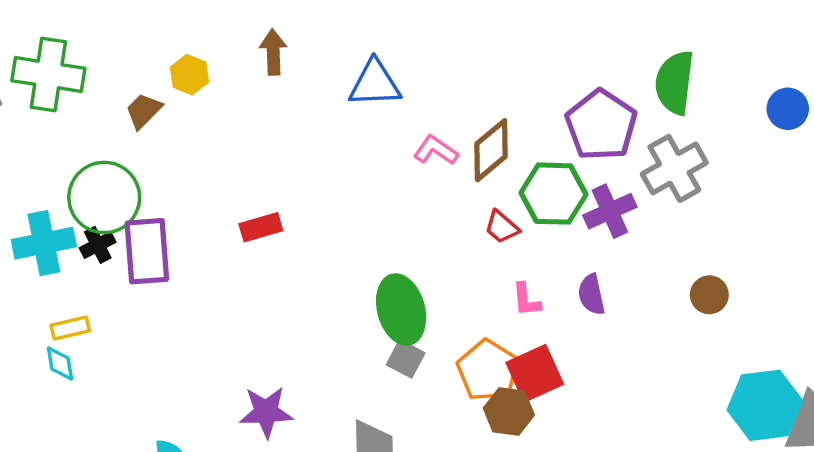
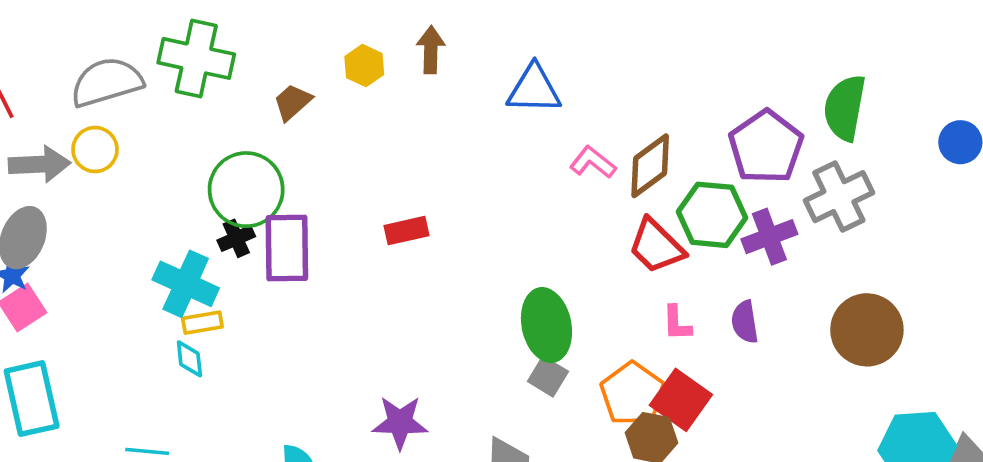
yellow hexagon: (189, 75) -> (364, 66), moved
red trapezoid: (502, 227) -> (656, 246), size x1.6
cyan cross: (44, 243) -> (186, 284), moved, turned 32
brown circle: (709, 295) -> (867, 330), size x1.8
red square: (535, 373) -> (681, 400), turned -34

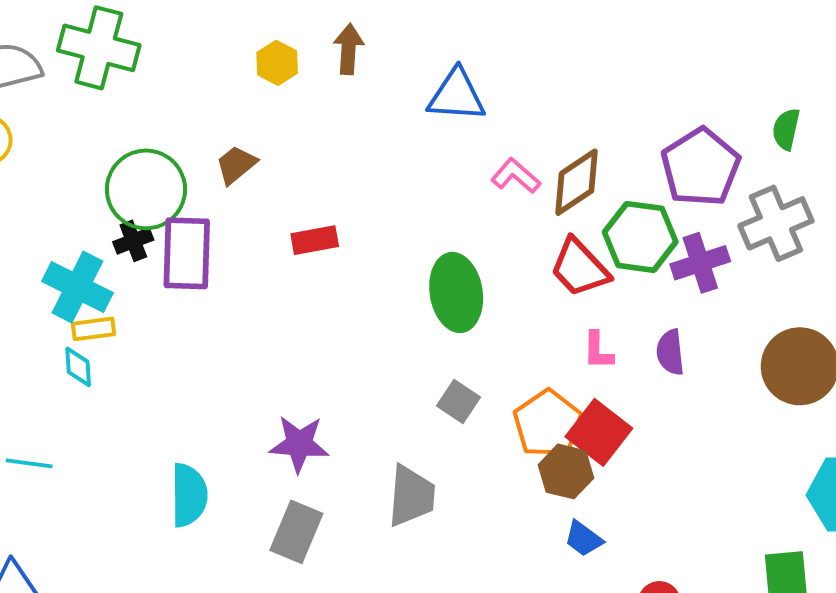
brown trapezoid: (293, 102) -> (236, 165), moved
green semicircle: (845, 108) -> (786, 129), size x0.6
green ellipse: (546, 325) -> (456, 292), moved

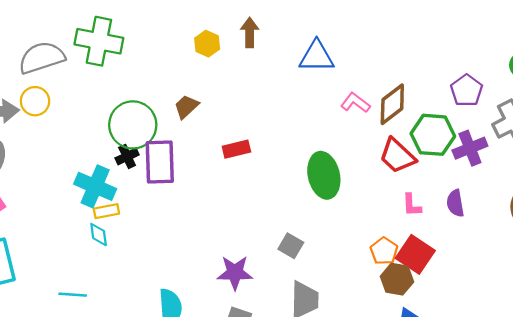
purple pentagon: (701, 167) -> (467, 90), size x0.7
gray square: (459, 402) -> (291, 246), moved
orange pentagon: (548, 424) -> (384, 251), size x0.7

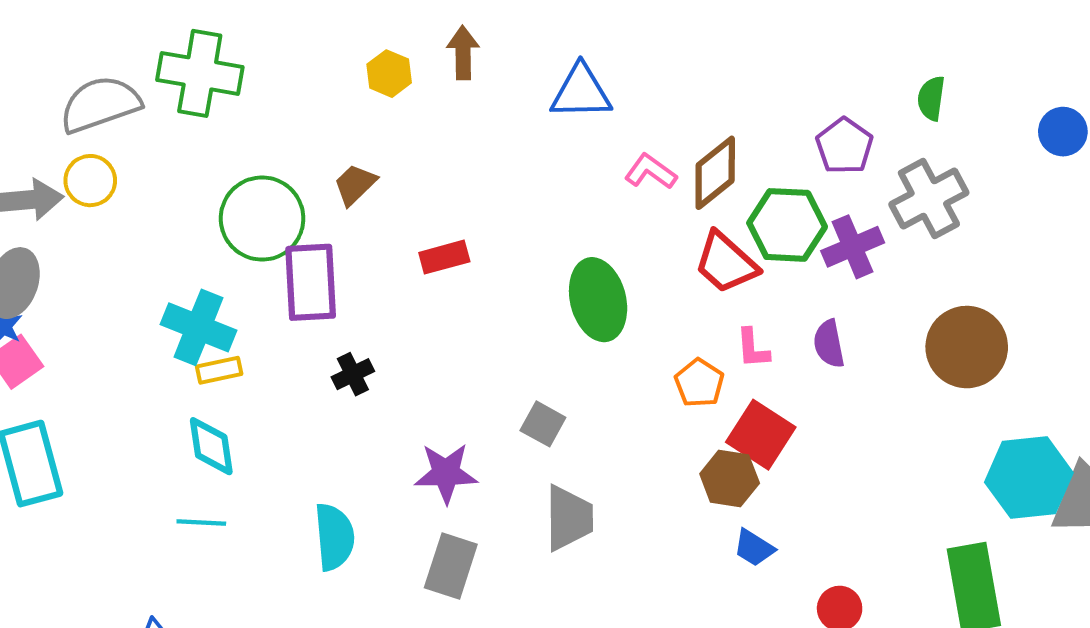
black cross: (127, 156) -> (353, 374), moved
cyan diamond: (99, 235) -> (211, 446), moved, size x1.4
orange pentagon: (384, 251) -> (699, 383), moved
cyan line: (73, 295) -> (201, 523), moved

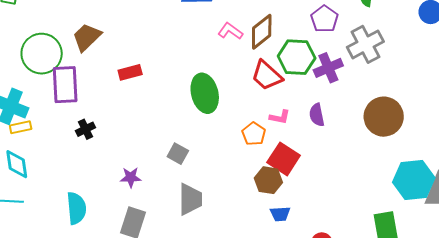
brown trapezoid: (355, 184) -> (87, 37), size x1.4
pink L-shape: (753, 348) -> (280, 117), turned -75
purple star: (446, 473) -> (131, 177), size x0.7
blue trapezoid: (754, 548) -> (280, 214), turned -35

